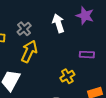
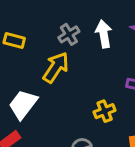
gray cross: (24, 29) -> (69, 34), moved

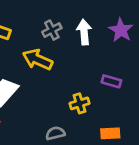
yellow arrow: (56, 67) -> (38, 60), turned -104

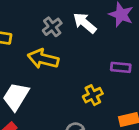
white arrow: (84, 32) -> (85, 23), turned -35

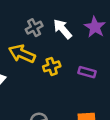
yellow cross: (93, 95) -> (52, 66), moved

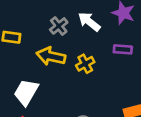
purple rectangle: (87, 72) -> (123, 49), moved

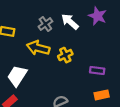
purple rectangle: (123, 49) -> (97, 71), moved

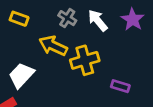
gray cross: (45, 24) -> (67, 18), turned -32
yellow cross: (65, 55) -> (85, 60), size x1.5

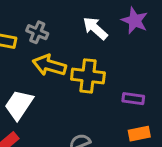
gray cross: (67, 18) -> (37, 32), moved
yellow cross: (85, 60) -> (88, 76), turned 32

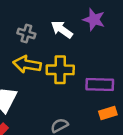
gray cross: (37, 32) -> (26, 34), moved
purple rectangle: (133, 99) -> (100, 84), size x1.5

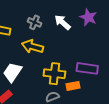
yellow cross: (60, 70) -> (54, 74), moved
orange rectangle: (108, 113) -> (73, 86), moved

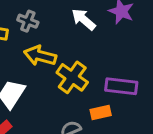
gray cross: (34, 22) -> (28, 21), moved
yellow cross: (54, 74) -> (72, 77), moved, turned 30

